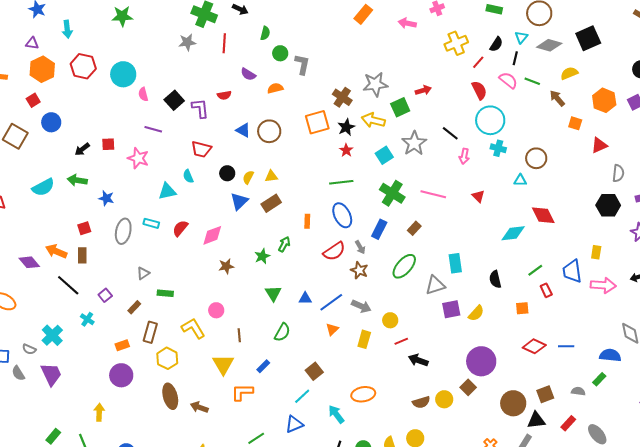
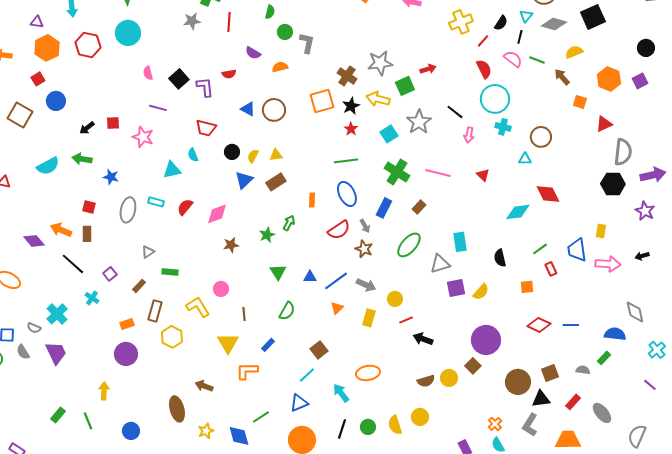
cyan circle: (123, 74) -> (128, 33), moved
gray semicircle: (618, 173) -> (623, 152), size x1.5
red square: (84, 228) -> (89, 207), turned 32
brown ellipse: (170, 396) -> (177, 409), moved

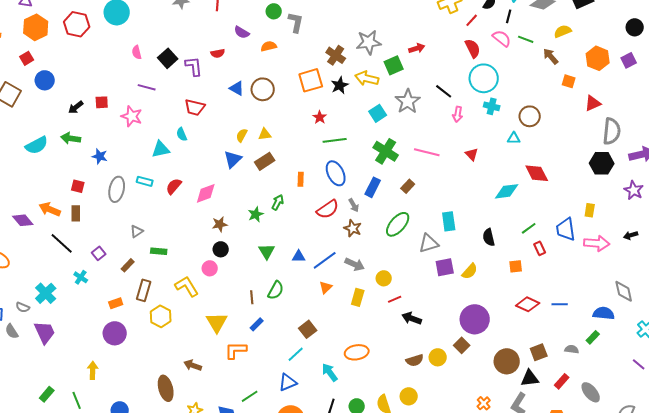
red star: (351, 129) -> (320, 117), moved
black circle: (232, 152) -> (221, 249), moved
brown line: (244, 314) -> (252, 297), moved

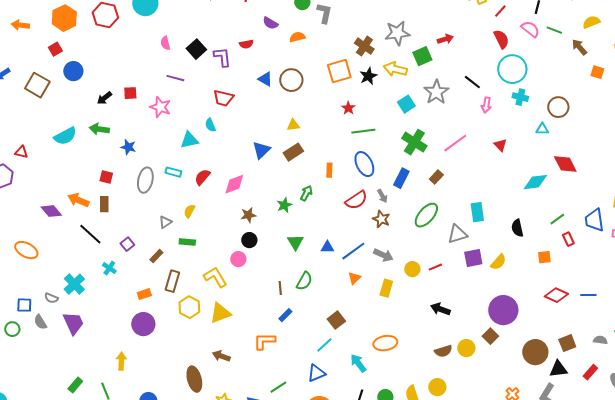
yellow semicircle: (242, 135) -> (189, 211), moved
pink line: (427, 152) -> (455, 143), turned -50
red line: (395, 299) -> (435, 267), moved
yellow triangle: (217, 322) -> (220, 313), moved, turned 40

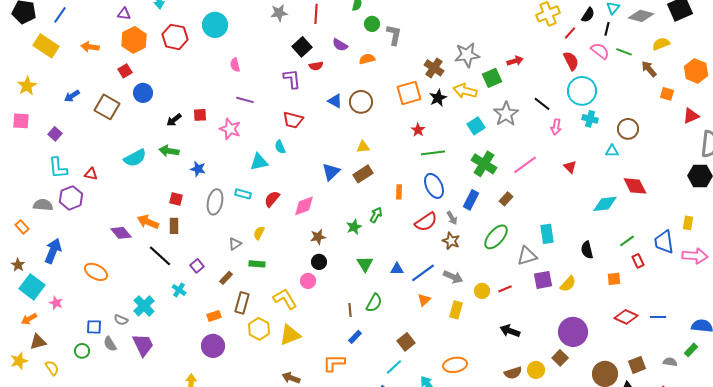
black square: (196, 49) -> (302, 47), moved

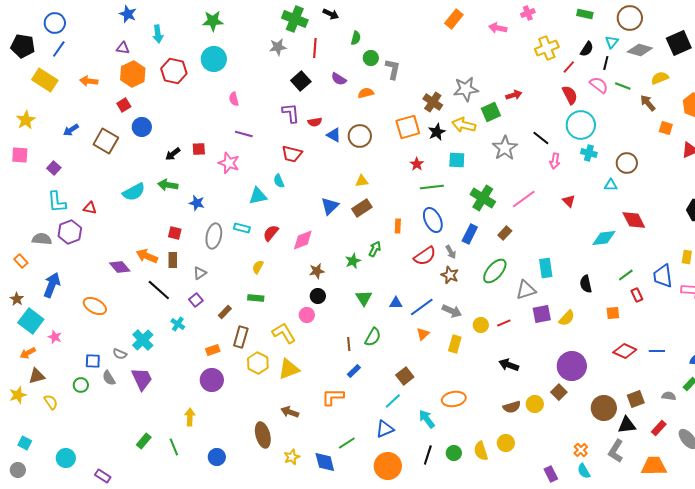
red semicircle: (316, 66) -> (315, 122), moved
cyan square: (476, 126) -> (457, 160), moved, turned 36
gray triangle: (235, 244) -> (200, 273), moved

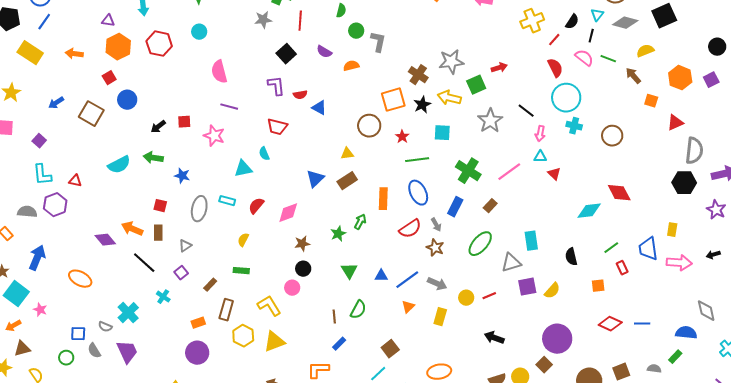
cyan circle: (214, 59) -> (199, 32), size x0.6
pink semicircle: (234, 99) -> (219, 72), size x1.6
brown circle: (360, 136) -> (369, 126), moved
cyan triangle: (611, 185) -> (540, 157), moved
orange rectangle: (398, 226) -> (383, 199), size x1.5

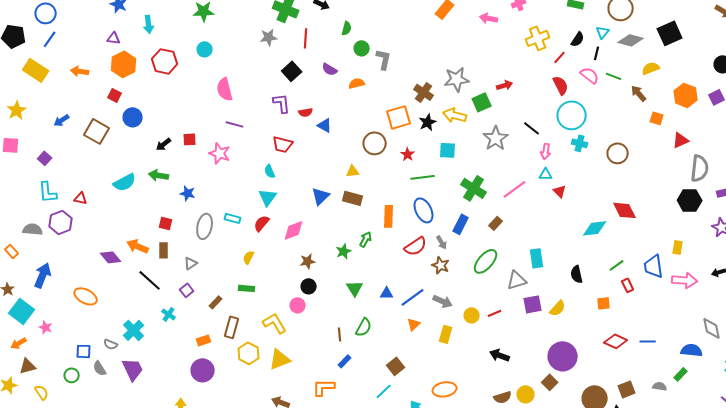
red square: (109, 78) -> (115, 95), turned -32
cyan triangle: (243, 169) -> (268, 197), moved, turned -42
brown rectangle: (347, 181) -> (353, 198), turned 48

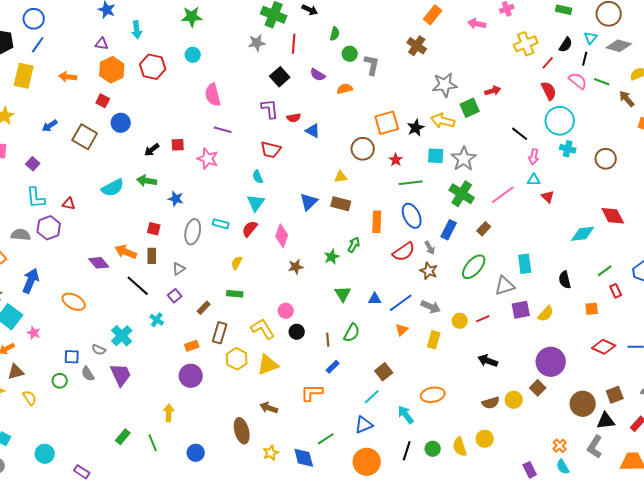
yellow rectangle: (36, 70) -> (24, 76), turned 70
brown cross: (424, 92) -> (417, 46), moved
gray star: (496, 138) -> (464, 159), moved
pink diamond: (294, 230) -> (282, 236), turned -50
black circle: (309, 286) -> (297, 332), moved

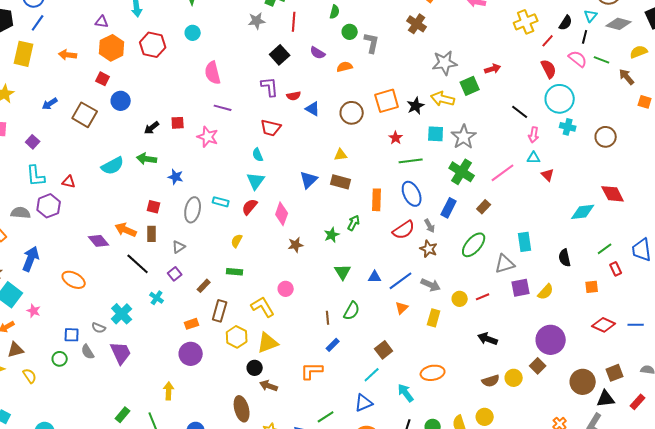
brown circle: (363, 149) -> (352, 113), moved
black circle: (297, 332) -> (255, 368), moved

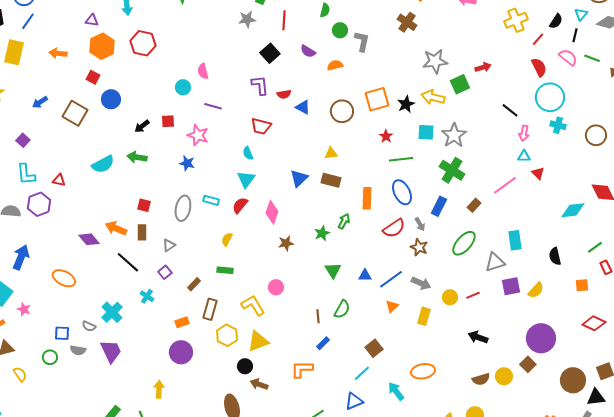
cyan circle: (193, 33) -> (183, 87), moved
pink semicircle: (213, 73) -> (203, 71), size x0.7
pink line: (503, 173) -> (505, 185), moved
blue star: (176, 177) -> (187, 163), moved
gray semicircle: (88, 352) -> (78, 350), turned -49

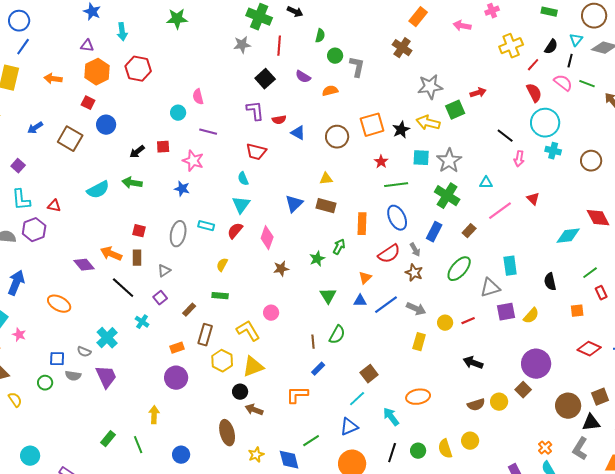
cyan triangle: (524, 156) -> (486, 183), moved
orange triangle: (392, 306) -> (365, 278), moved

